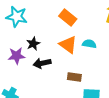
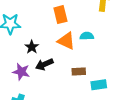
orange rectangle: (68, 18) -> (60, 15), turned 48
purple star: (16, 56) -> (21, 72), moved, turned 30

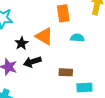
orange rectangle: (60, 15) -> (63, 13), moved
orange triangle: (66, 41) -> (44, 36), moved

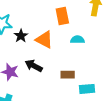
black star: (21, 43) -> (21, 36), moved
black arrow: (32, 62) -> (34, 66), turned 48

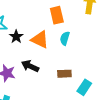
cyan semicircle: (77, 40) -> (65, 38), moved, turned -72
cyan rectangle: (87, 89) -> (84, 87), turned -49

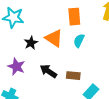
black star: (16, 37) -> (31, 43), moved
black arrow: (30, 66) -> (48, 71), moved

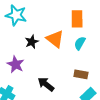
black arrow: (48, 71) -> (46, 84), moved
brown rectangle: (73, 76) -> (81, 74), moved

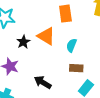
cyan semicircle: (80, 43) -> (72, 45), moved

